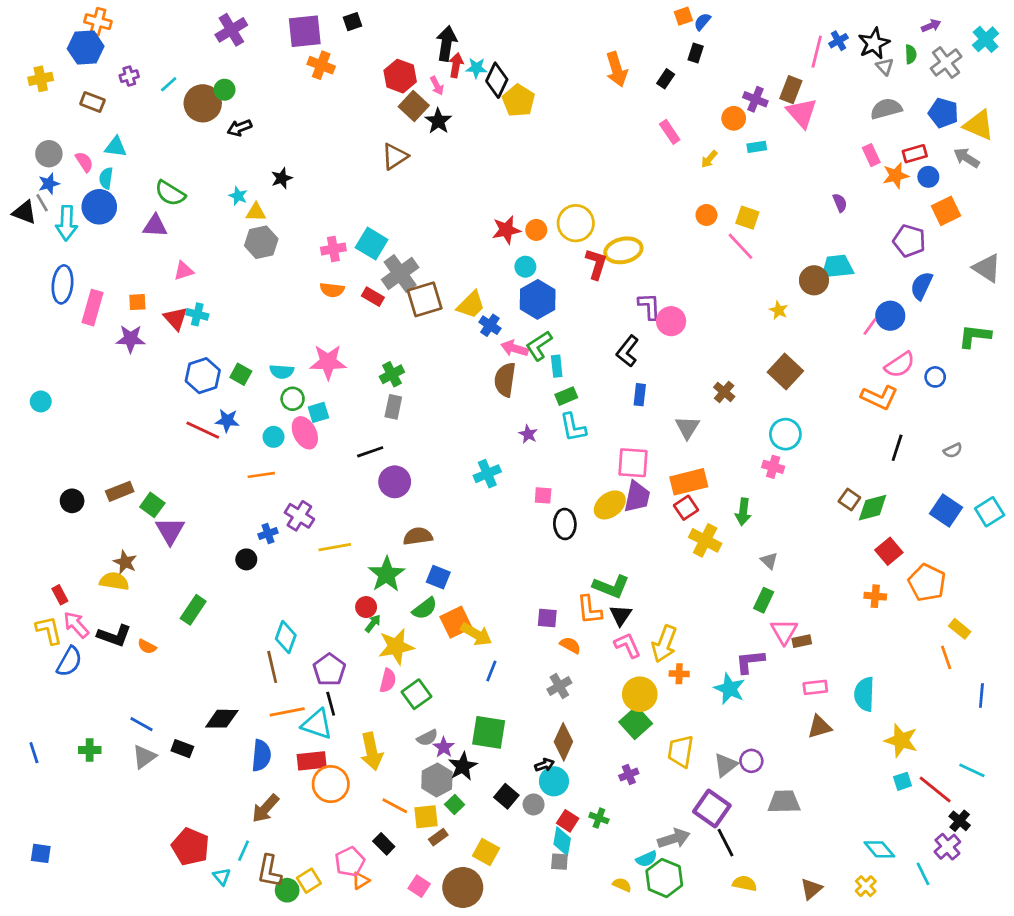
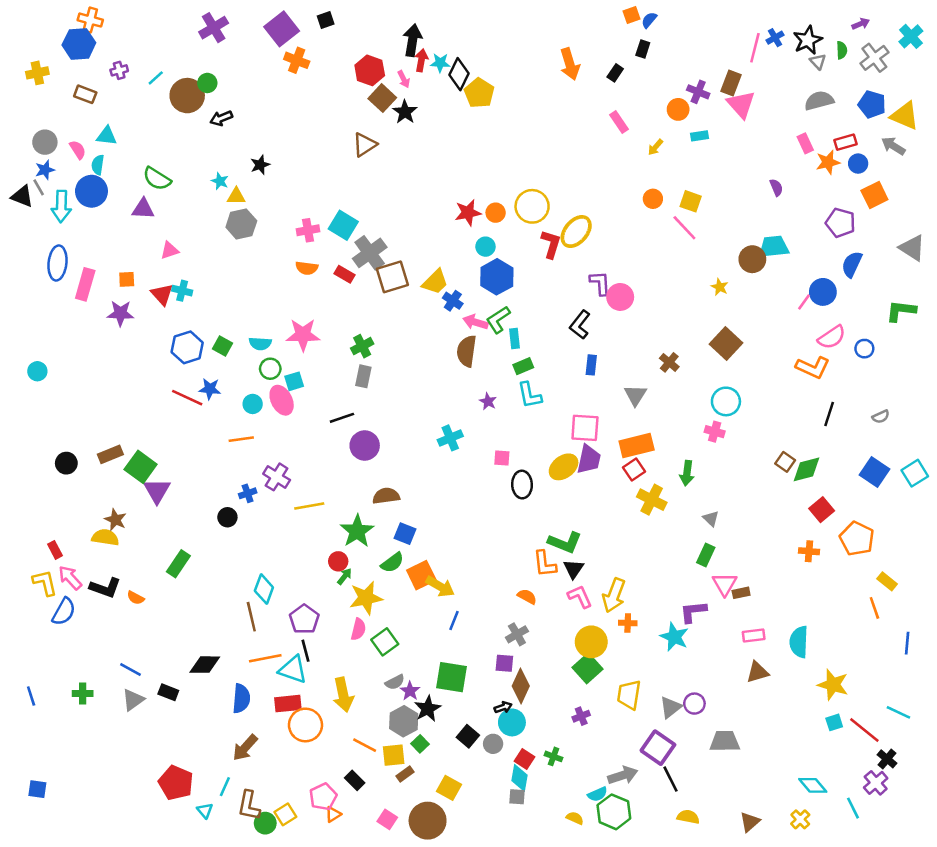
purple square: (305, 31) -> (282, 29), turned -32
yellow ellipse: (623, 250) -> (576, 232), turned -36
green square: (152, 505) -> (141, 467), size x1.4
purple square: (547, 618) -> (504, 663), moved

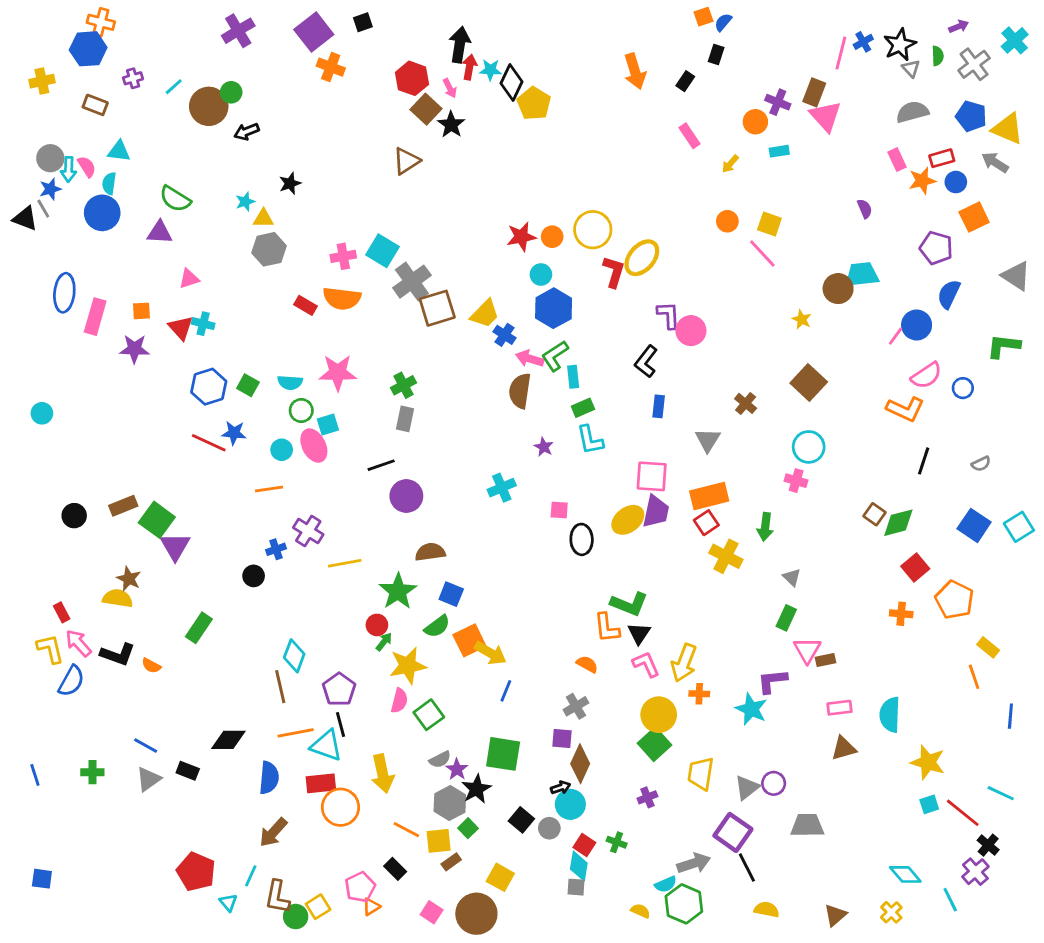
cyan star: (220, 181) -> (245, 202), turned 30
cyan arrow: (61, 206) -> (69, 169), moved, size x0.7
orange semicircle: (307, 268) -> (342, 298), size x1.5
red rectangle: (345, 274) -> (305, 305), moved

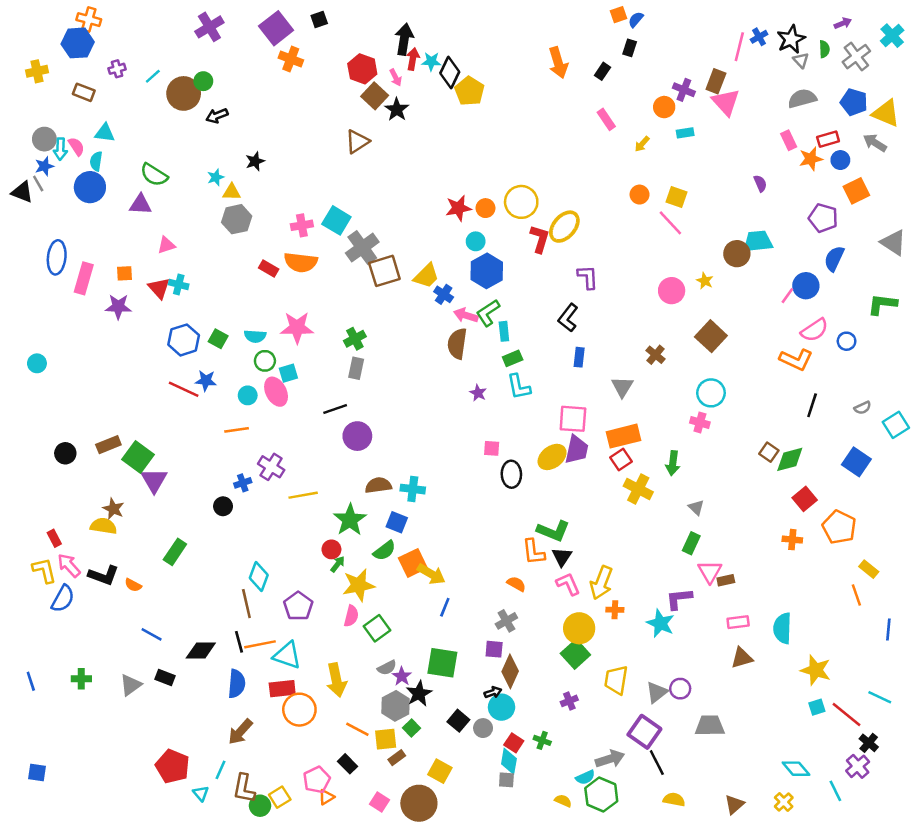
pink circle: (691, 331) -> (672, 291), moved
cyan cross: (502, 488) -> (413, 489), moved, turned 30
cyan square: (1019, 527) -> (896, 425), moved
black line: (340, 724) -> (239, 642), moved
blue line: (146, 746) -> (152, 634), moved

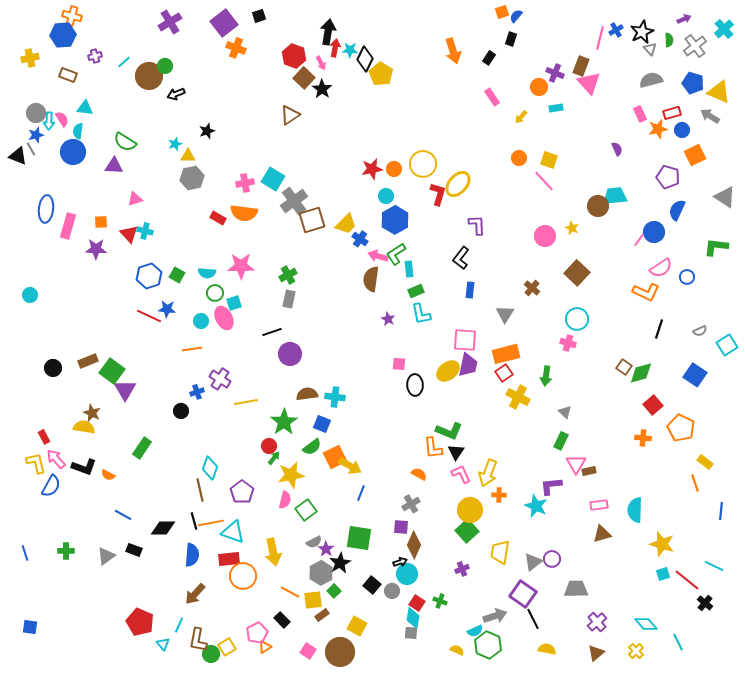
purple cross: (858, 766) -> (597, 622), moved

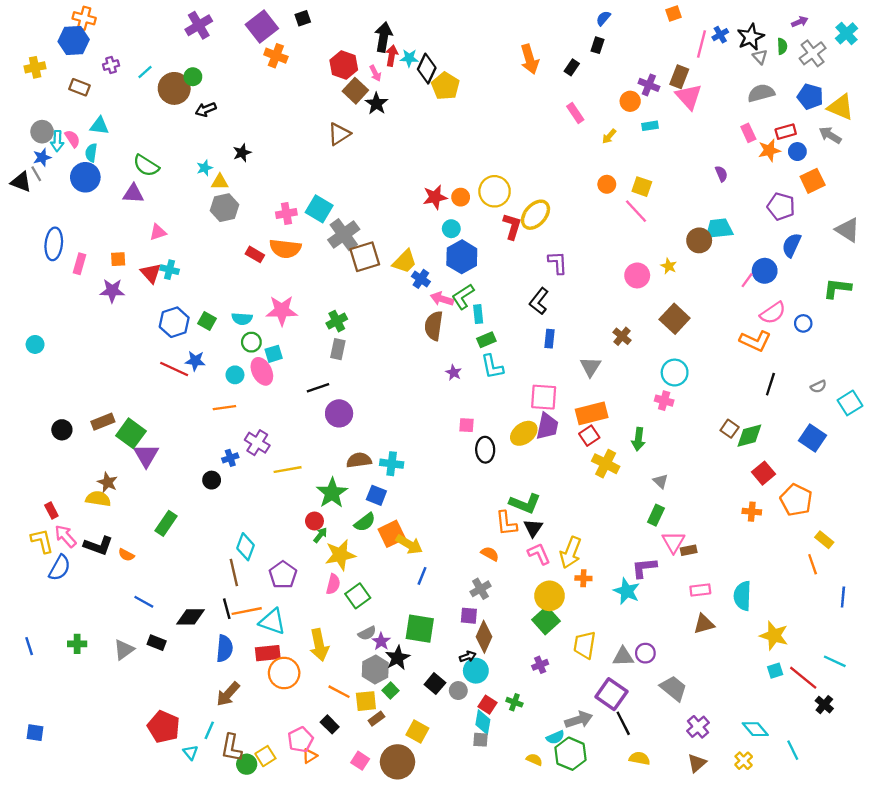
orange square: (502, 12) -> (673, 14), moved
pink rectangle: (68, 226) -> (79, 264), size x0.7
gray triangle: (533, 562) -> (623, 657), turned 36
gray trapezoid: (576, 589) -> (673, 688), turned 40

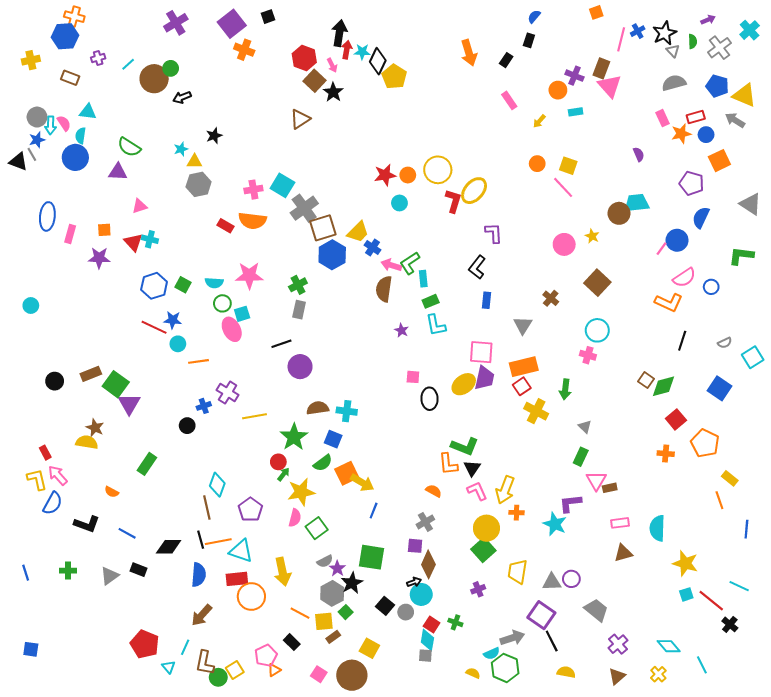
blue hexagon: (462, 257) -> (332, 255), moved
cyan circle: (235, 375) -> (178, 344), moved
black L-shape: (98, 546) -> (87, 524), moved

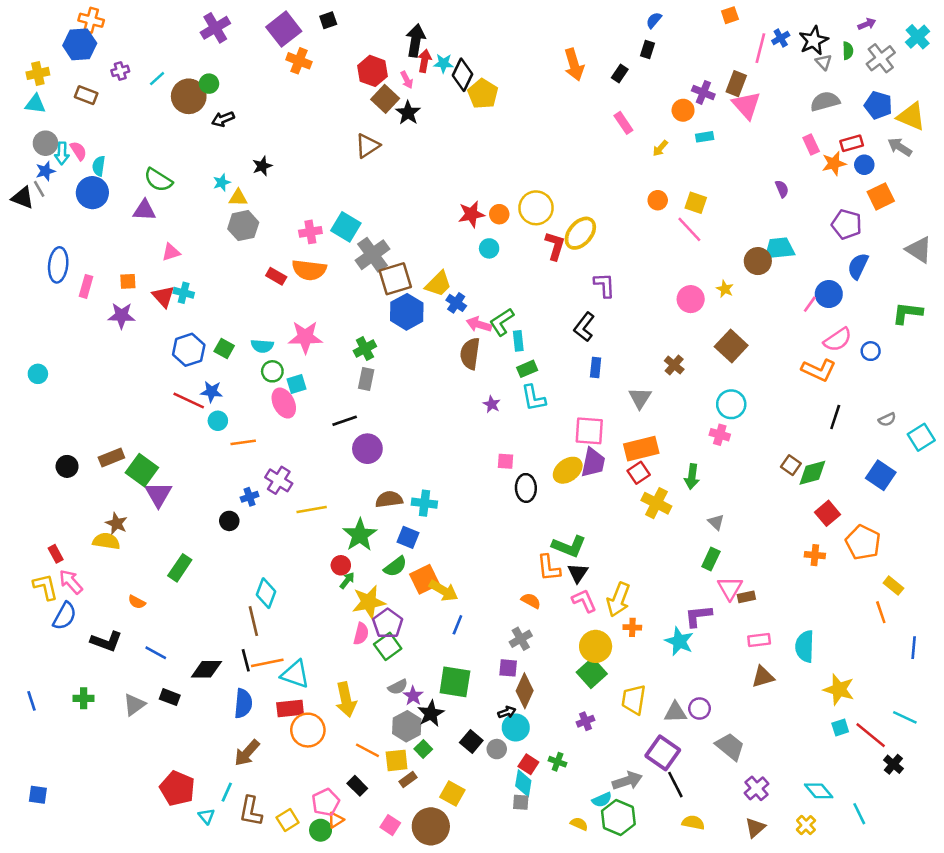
cyan triangle: (88, 112) -> (35, 104), moved
purple pentagon: (250, 510) -> (388, 624), moved
green circle: (218, 677) -> (321, 830), moved

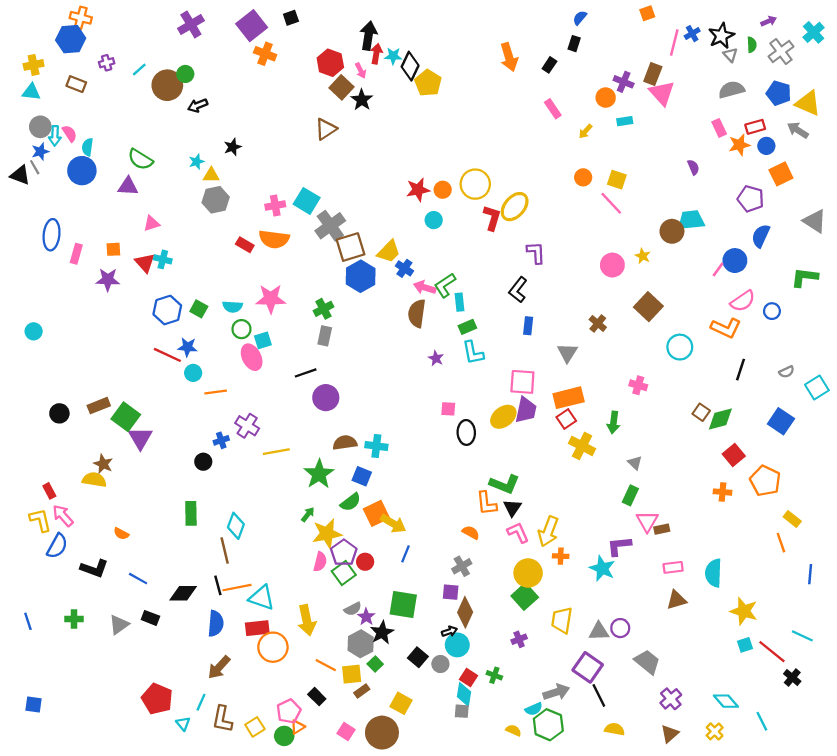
cyan circle: (731, 404) -> (680, 347), moved
red circle: (341, 565) -> (365, 562), moved
green rectangle: (180, 568) -> (191, 513), moved, turned -35

